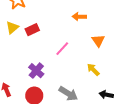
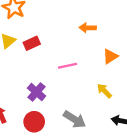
orange triangle: (98, 41) -> (110, 56), turned 32
pink line: (62, 49) -> (67, 66), turned 35

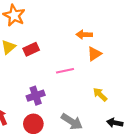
orange triangle: (110, 56) -> (94, 54), moved
purple cross: (37, 92) -> (36, 96), turned 30

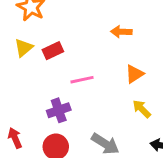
orange triangle: (94, 54) -> (134, 74), moved
pink line: (65, 71) -> (82, 80), moved

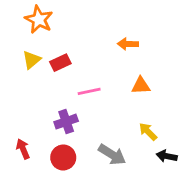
orange triangle: (134, 74) -> (141, 86), turned 30
yellow arrow: (142, 109) -> (148, 132), moved

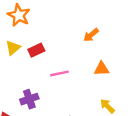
orange arrow: (128, 44) -> (91, 35), turned -42
purple cross: (66, 122) -> (29, 99), moved

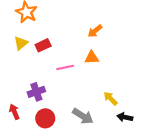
orange triangle: (102, 69) -> (92, 58), moved

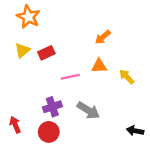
purple cross: (36, 92) -> (52, 107), moved
yellow arrow: (110, 98) -> (127, 77), moved
gray arrow: (83, 116) -> (88, 110), moved

